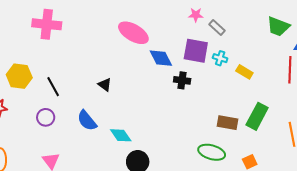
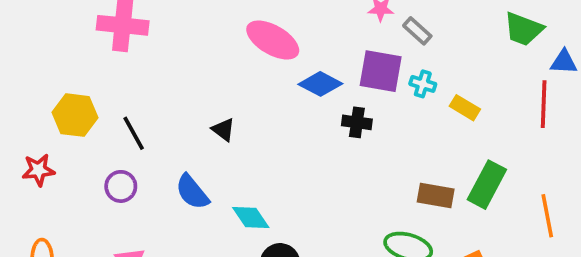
blue diamond: (161, 58) -> (320, 84), turned -35

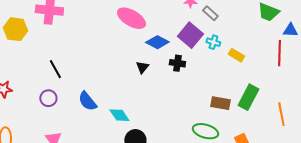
purple square: (381, 71) -> (190, 35), turned 30
yellow hexagon: (75, 115) -> (15, 29), moved
black triangle: (223, 130) -> (142, 67), moved, turned 32

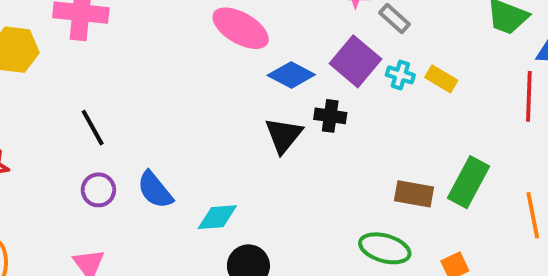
yellow rectangle: (236, 55) -> (441, 79), moved
black triangle: (142, 67) -> (283, 135), moved, size x1.5
purple circle: (48, 98) -> (98, 190), moved
cyan diamond: (119, 115) -> (217, 217), turned -60

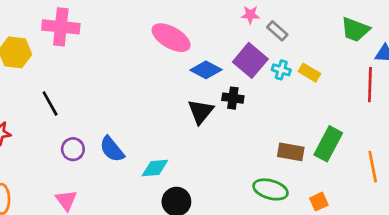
black line: (93, 128) -> (50, 103), moved

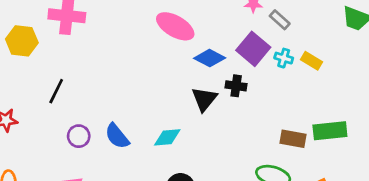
black line: (50, 103) -> (56, 91), turned 55
green rectangle: (328, 144) -> (330, 131), turned 56
cyan diamond: (155, 168) -> (167, 137), moved

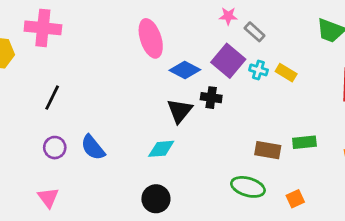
pink ellipse: (175, 26) -> (151, 38), turned 42
black line: (56, 91) -> (52, 98), moved
green rectangle: (330, 131) -> (304, 142), size x0.7
cyan diamond: (167, 137) -> (161, 149), moved

